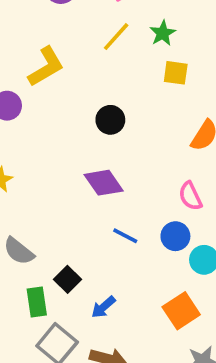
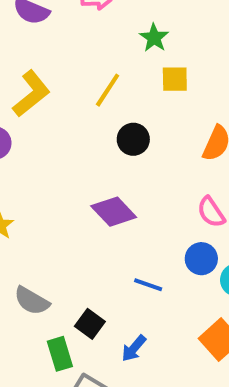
yellow line: (116, 37) -> (108, 90), moved
black circle: (110, 120) -> (133, 139), moved
blue line: (125, 236) -> (148, 285), moved

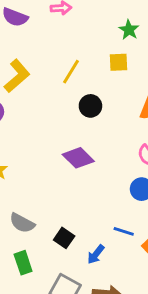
green star: (154, 38) -> (129, 30), moved
blue line: (148, 285) -> (124, 231), moved
green rectangle: (60, 354) -> (23, 263), moved

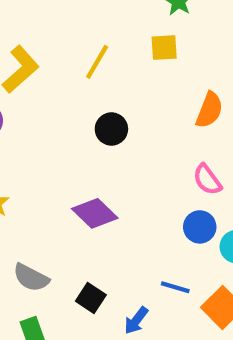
black circle: (90, 106) -> (111, 129), moved
purple diamond: (78, 158) -> (95, 213), moved

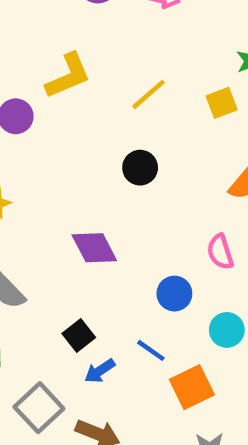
yellow square: (164, 48) -> (222, 103), turned -36
blue circle: (200, 227) -> (174, 294), moved
black square: (91, 298) -> (79, 336), moved

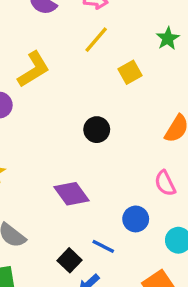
yellow line: (148, 94) -> (96, 40), moved
yellow square: (222, 103) -> (130, 72), moved
blue line: (151, 350) -> (103, 246), moved

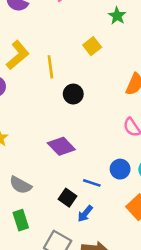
yellow line: (96, 40) -> (50, 67), moved, turned -40
blue circle: (136, 219) -> (120, 169), moved

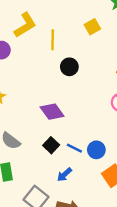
blue circle: (120, 169) -> (96, 150), moved
black square: (68, 198) -> (51, 145), moved

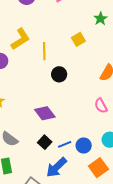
blue line: (74, 148) -> (65, 144), turned -48
blue arrow: (64, 175) -> (56, 167), size x1.6

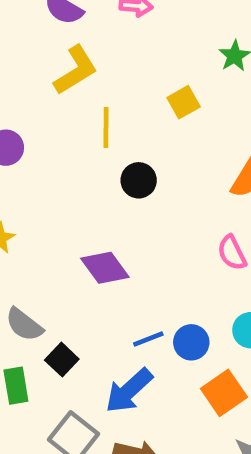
yellow L-shape: (20, 39) -> (76, 70), moved
black square: (45, 142) -> (62, 360), moved

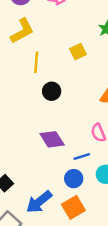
purple diamond: (105, 268) -> (52, 139), moved
blue line: (148, 339) -> (82, 156), moved
orange square: (224, 393) -> (73, 207), moved

